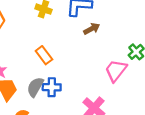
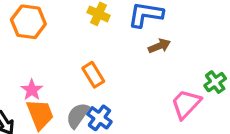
blue cross: (52, 87) -> (99, 118), turned 30

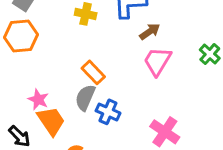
pink trapezoid: (186, 104) -> (157, 61), moved
gray semicircle: (78, 115) -> (85, 98), moved

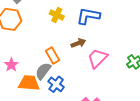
brown arrow: (150, 32) -> (78, 43), moved
orange trapezoid: (51, 121) -> (29, 83), moved, turned -65

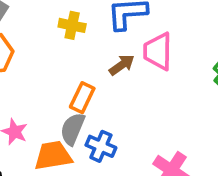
orange rectangle: (53, 55) -> (82, 98), turned 70
pink trapezoid: (97, 58) -> (158, 51), moved, turned -30

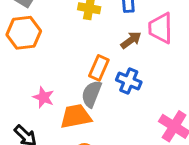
blue cross: (101, 146) -> (129, 81), moved

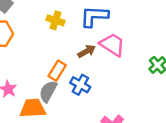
pink trapezoid: (161, 28) -> (112, 45), turned 116

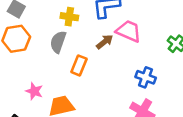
blue cross: (80, 85) -> (146, 77), moved
gray semicircle: (48, 91) -> (58, 42), moved

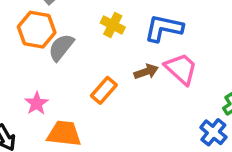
gray semicircle: (58, 42) -> (61, 47), moved
blue cross: (146, 77) -> (213, 132), moved

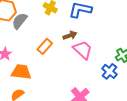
pink trapezoid: (181, 69) -> (83, 50), moved

